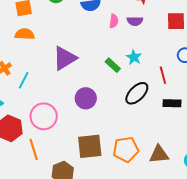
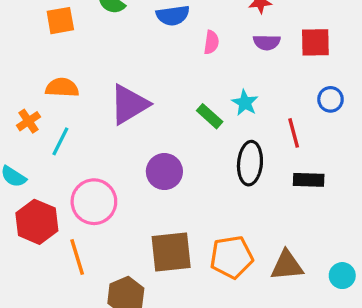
purple semicircle: (135, 21) -> (267, 42), moved
orange semicircle: (25, 34) -> (62, 88), moved
black ellipse: (137, 93) -> (250, 163), turned -40

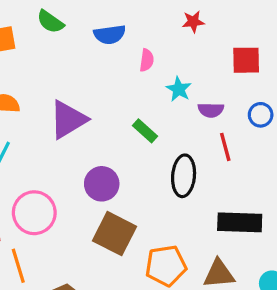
purple semicircle: (267, 42) -> (211, 110), moved
cyan star: (245, 103) -> (179, 89), moved
black rectangle: (309, 180) -> (240, 222), moved, size x1.5
brown square: (171, 252) -> (115, 234), moved, turned 33

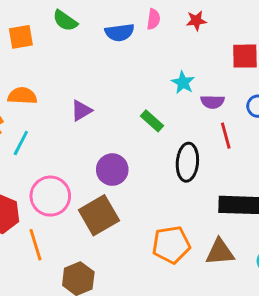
pink semicircle: (147, 60) -> (154, 19), moved
purple triangle: (68, 120) -> (81, 111), size x0.6
brown square: (115, 234) -> (99, 215), moved, turned 33

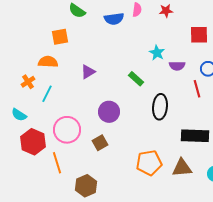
orange square: (21, 37) -> (60, 37), moved
red line: (226, 136) -> (197, 89), moved
brown square: (99, 215) -> (100, 143), size x0.6

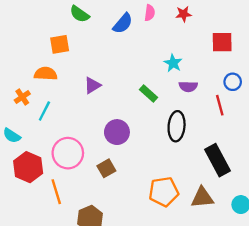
blue semicircle: (114, 19) -> (123, 23), turned -42
purple semicircle: (177, 66) -> (188, 86), moved
black rectangle: (195, 136) -> (217, 160), turned 60

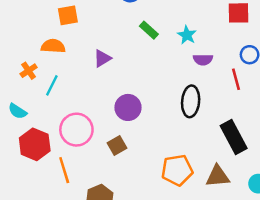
green rectangle: (148, 94) -> (149, 30), moved

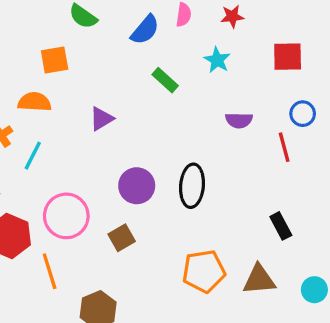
cyan star: (187, 35) -> (217, 60), moved
black ellipse: (191, 101) -> (192, 186), moved
black rectangle: (234, 137) -> (281, 226), size x0.6

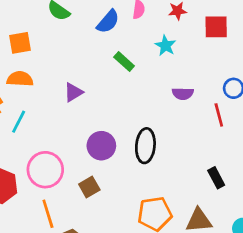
red square: (288, 57) -> (216, 27), moved
orange square: (55, 60) -> (20, 43), moved
orange line: (50, 271) -> (48, 214), moved

